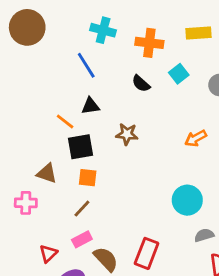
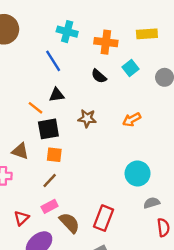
orange arrow: (196, 138) -> (132, 120), moved

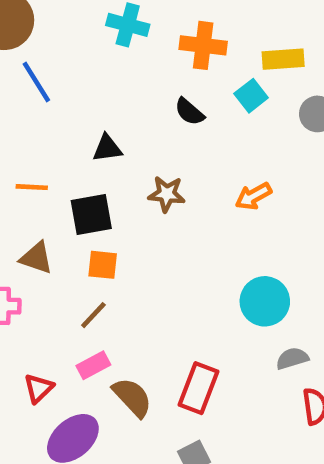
yellow rectangle: (147, 34) -> (283, 59), moved
blue line: (53, 61) -> (36, 82), moved
orange line: (36, 108) -> (32, 187), moved, turned -35

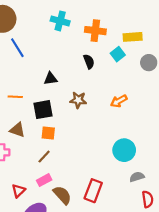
black semicircle: (189, 112) -> (89, 62), turned -152

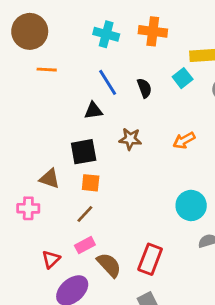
orange cross: (95, 31) -> (153, 31), moved
blue line: (17, 48) -> (108, 82), moved
orange line: (15, 97) -> (47, 70), moved

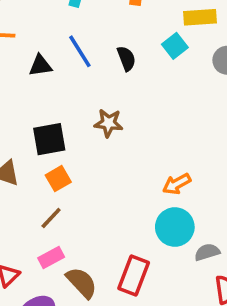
black triangle: (93, 111) -> (40, 66), moved
orange arrow: (184, 140) -> (177, 184), moved
orange square: (91, 183) -> (58, 179), turned -36
cyan circle: (191, 205) -> (175, 227), moved

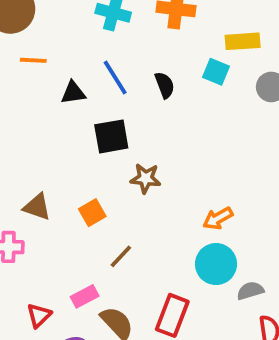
cyan square: (175, 46) -> (216, 72), turned -30
brown star: (108, 123) -> (146, 178), moved
black square: (49, 139) -> (111, 136), moved
brown line: (51, 218) -> (121, 256), moved

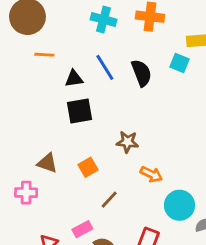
black semicircle: (165, 85) -> (141, 73), size x1.4
black square: (111, 136) -> (80, 111), moved
orange arrow: (218, 218) -> (151, 174), moved, turned -125

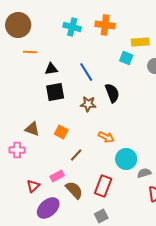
blue line: (105, 67) -> (86, 72), moved
black semicircle: (141, 73) -> (112, 93), moved
brown star: (127, 142) -> (88, 104), moved
orange square: (88, 167) -> (61, 132), turned -32

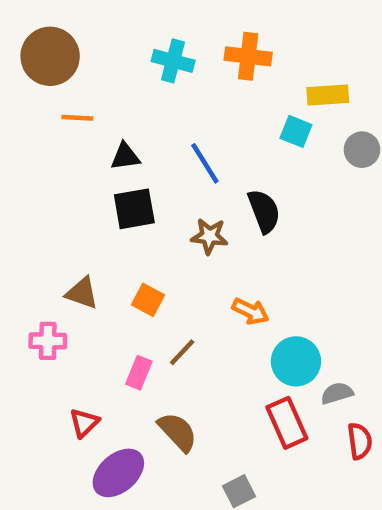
pink rectangle: (57, 176) -> (139, 373), moved, turned -40
red rectangle: (103, 186) -> (287, 423), moved, turned -45

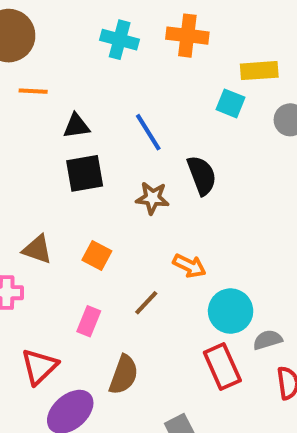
brown line: (182, 352) -> (146, 303), moved
red triangle: (84, 423) -> (39, 367), size x1.4
brown semicircle: (178, 432) -> (124, 375), turned 63

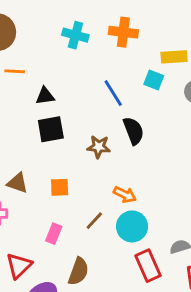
blue line: (148, 132) -> (113, 93), moved
orange square: (97, 256) -> (60, 187), turned -30
cyan circle: (231, 311) -> (132, 226), moved

